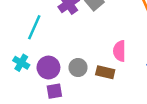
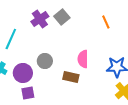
gray circle: (78, 68) -> (45, 61), moved

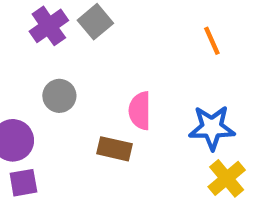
orange line: (106, 22) -> (212, 41), moved
gray circle: (45, 61) -> (59, 96), moved

